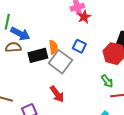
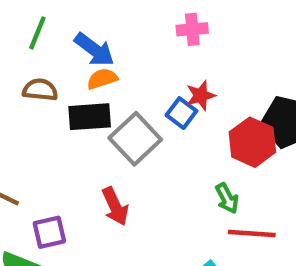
red star: (84, 17) -> (201, 95), moved
blue arrow: (20, 34) -> (94, 50), moved
orange semicircle: (53, 47) -> (102, 79), moved, turned -112

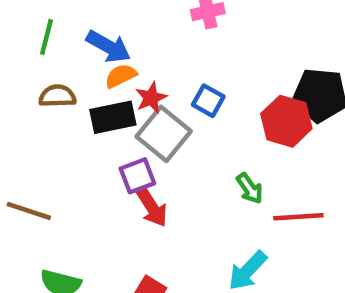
red star: (201, 95) -> (151, 98), moved
green arrow: (227, 198) -> (250, 188), moved
purple square: (49, 232) -> (137, 176), moved

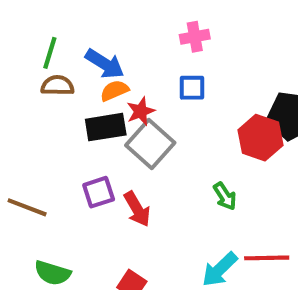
brown semicircle: (57, 96) -> (57, 86), moved
blue square: (208, 101) -> (192, 88), moved, turned -32
purple square: (137, 176) -> (99, 192), moved
red line: (298, 217) -> (267, 258), moved

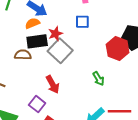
brown semicircle: (57, 86) -> (23, 55), moved
orange semicircle: (114, 91) -> (32, 23), moved
purple square: (99, 192) -> (37, 104), moved, turned -35

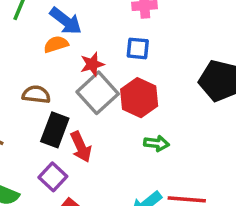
black rectangle: (37, 41) -> (55, 130), moved, turned -66
red hexagon: (118, 49) -> (139, 98), moved
green arrow: (98, 79) -> (157, 143), turned -56

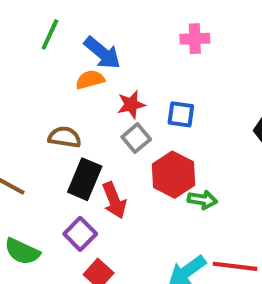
blue square: (138, 48) -> (181, 114), moved
gray square: (98, 93) -> (136, 138), size x0.6
red hexagon: (139, 98) -> (174, 175), moved

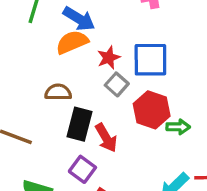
orange semicircle: (90, 80) -> (72, 42), size x1.4
blue square: (181, 114) -> (150, 60), size x1.6

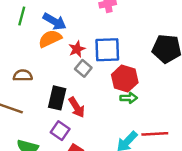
brown semicircle: (58, 92) -> (23, 75), moved
red hexagon: (152, 110) -> (125, 79), moved

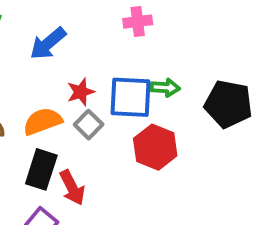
blue arrow: (55, 22) -> (48, 43), turned 105
orange semicircle: (50, 39) -> (43, 121), moved
green arrow: (129, 98) -> (165, 88), moved

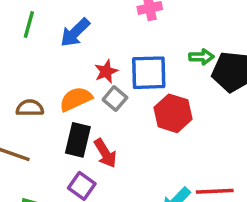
green arrow: (165, 88) -> (201, 57), moved

